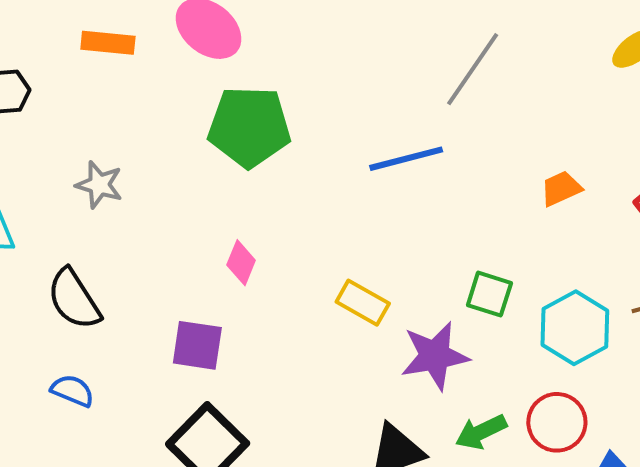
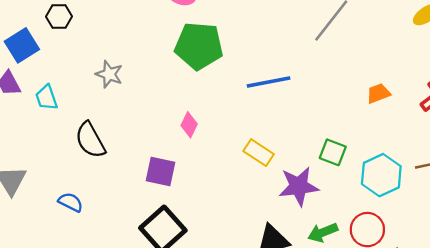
blue line: (406, 159) -> (269, 82), moved
blue semicircle: (72, 391) -> (71, 202), moved

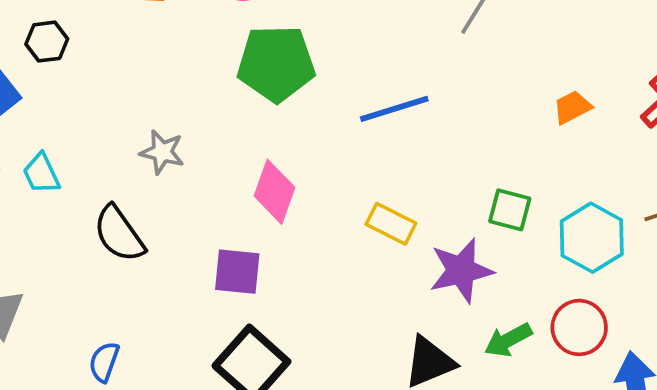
gray star: (109, 74) -> (162, 152), moved
pink diamond: (189, 125) -> (275, 192), size x1.5
blue semicircle: (71, 202) -> (104, 362), moved, turned -90

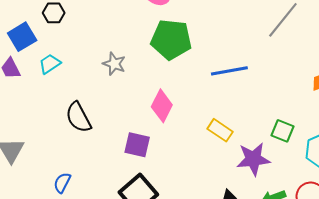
gray star: (162, 152) -> (114, 64), moved
cyan trapezoid: (41, 174) -> (50, 64), moved, turned 75

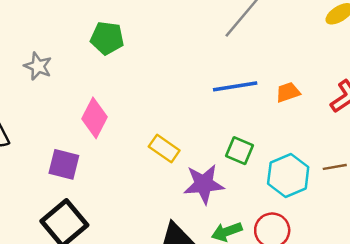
green pentagon: (171, 39) -> (107, 38), size x0.7
blue line: (229, 71) -> (235, 86), moved

